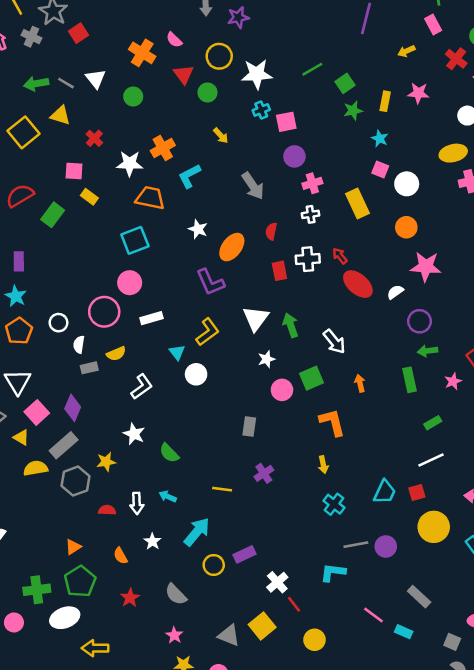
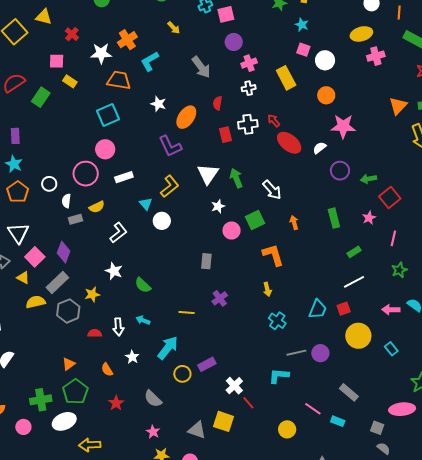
green arrow: (428, 351) -> (369, 179), moved
yellow square: (262, 626) -> (223, 421), turned -30
yellow circle: (315, 640) -> (287, 429), moved

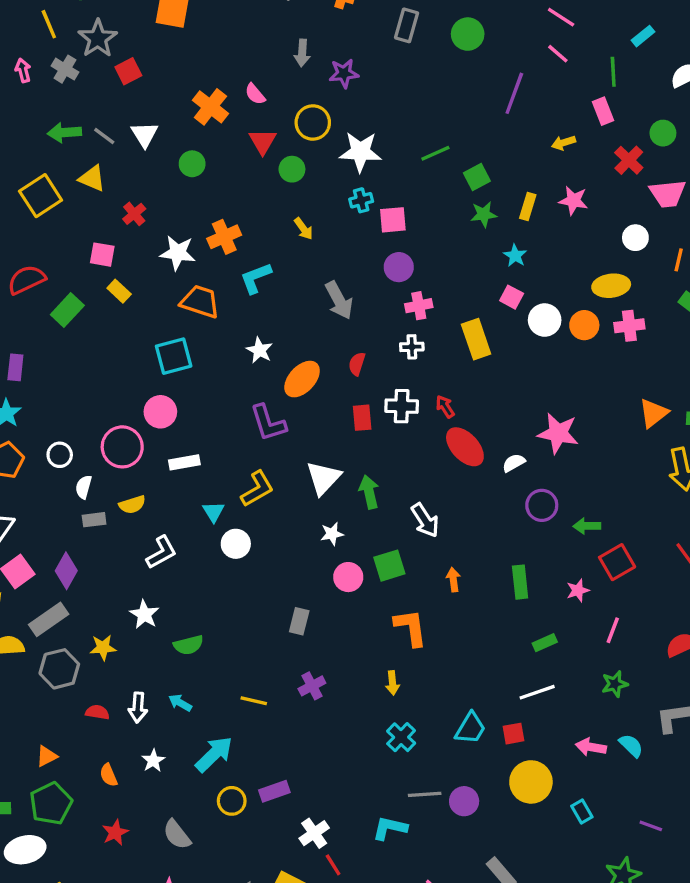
orange circle: (326, 95) -> (584, 325), moved
green semicircle: (143, 285) -> (188, 645), turned -66

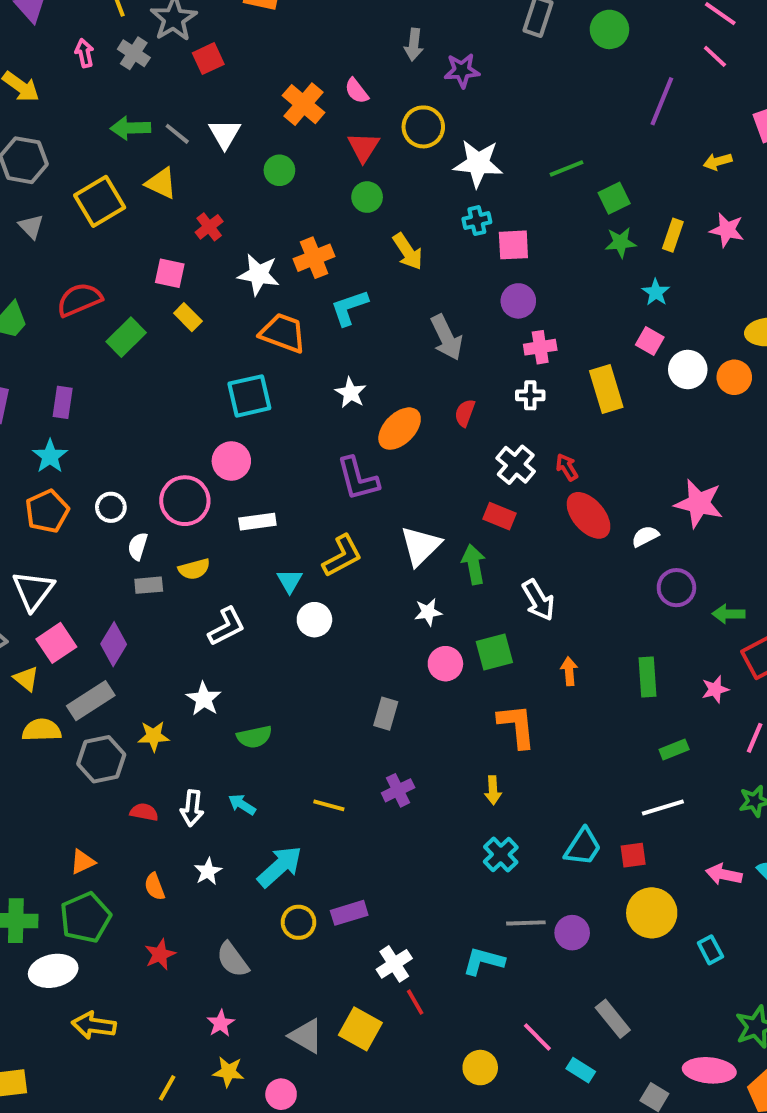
green circle: (292, 169) -> (367, 197), moved
yellow arrow: (303, 229) -> (408, 252), size x1.4
white cross: (402, 406) -> (516, 465), turned 36
red rectangle: (362, 418) -> (499, 516), moved, turned -65

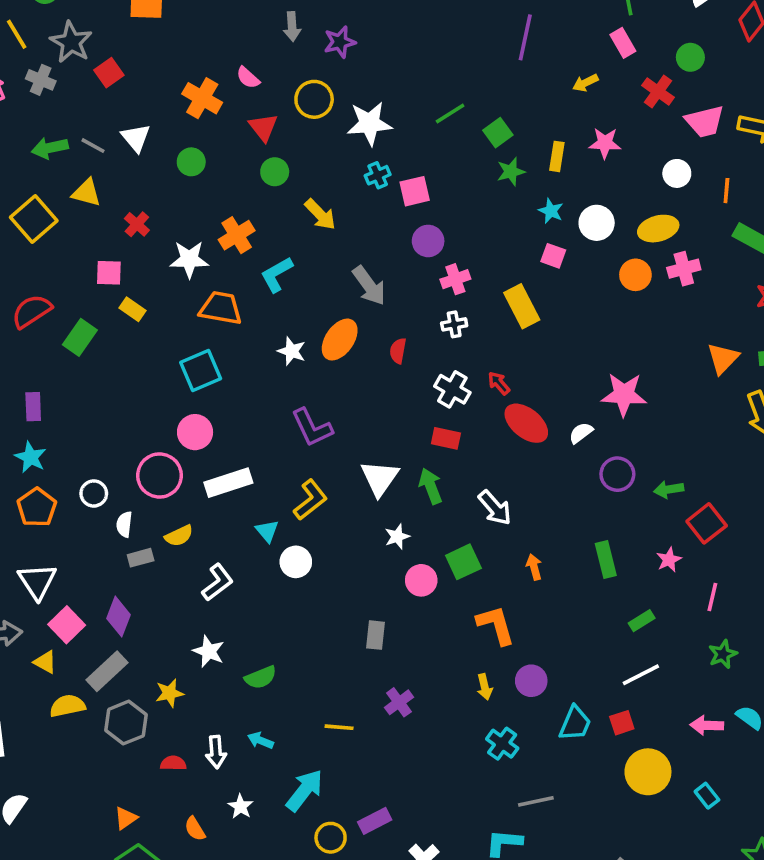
white circle: (688, 369) -> (597, 223), moved
orange ellipse: (400, 429) -> (340, 340), moved
white rectangle: (257, 522) -> (228, 483), size x1.4
purple circle: (572, 933) -> (531, 681), moved

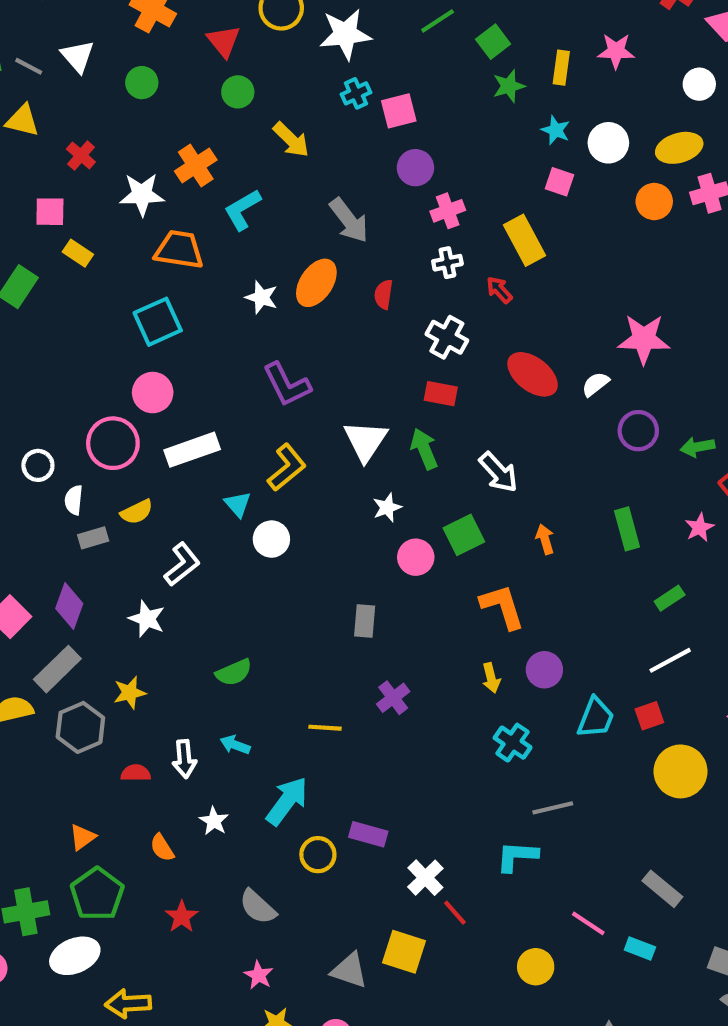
red arrow: (499, 383) -> (499, 290), moved
white star: (209, 651) -> (147, 619), moved
purple rectangle: (375, 821) -> (368, 834), turned 44

